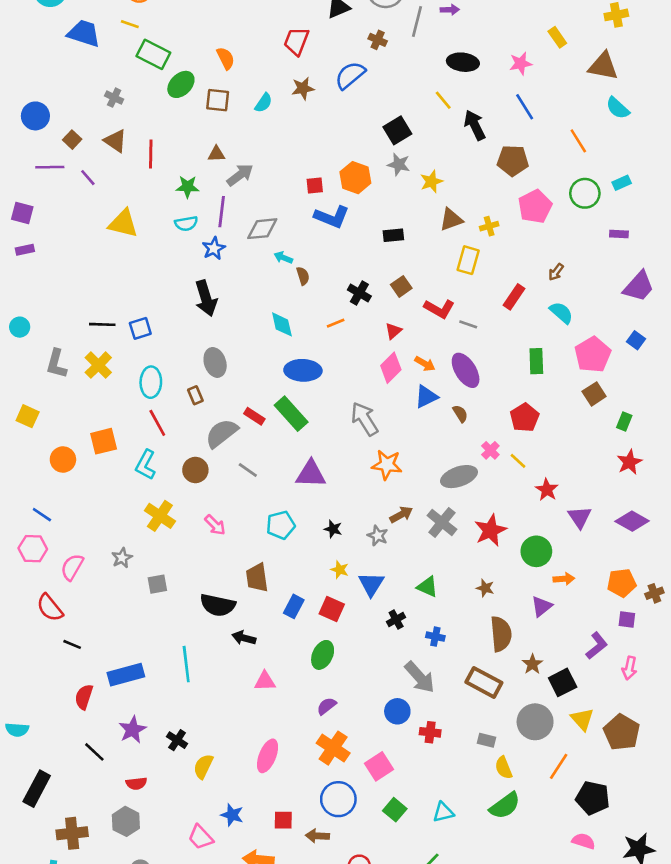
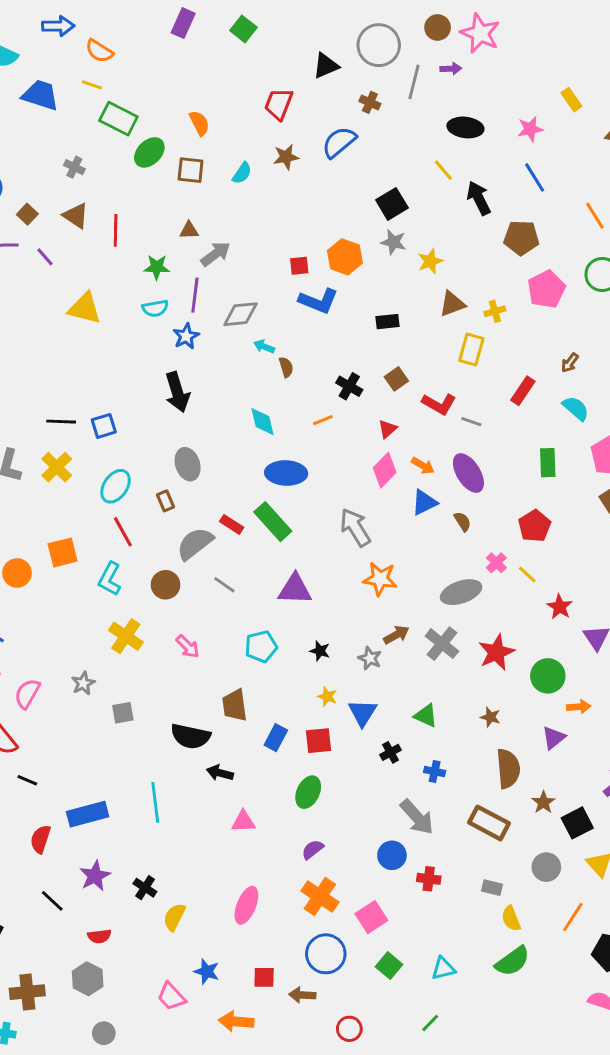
cyan ellipse: (151, 382) -> (116, 486), turned 32
red square: (332, 609) -> (318, 741), turned -30
gray circle: (535, 722) -> (546, 867), size x0.7

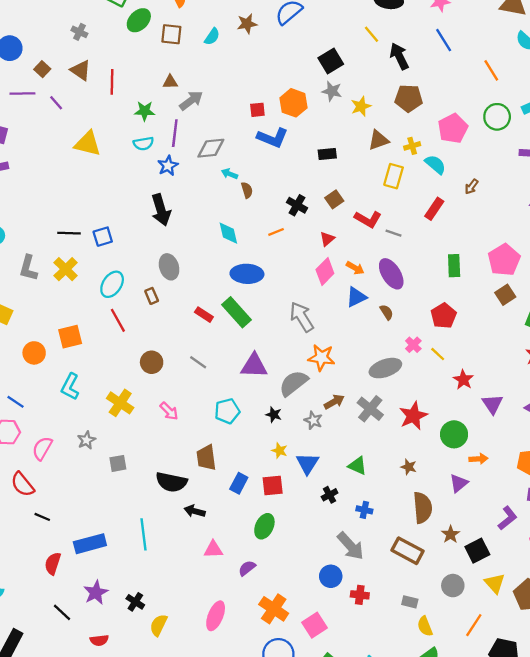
brown pentagon: (521, 238) -> (409, 98), moved
cyan semicircle: (576, 408) -> (435, 164), moved
gray semicircle: (195, 544) -> (293, 383), moved
cyan L-shape: (110, 579) -> (70, 387), moved
purple semicircle: (313, 849) -> (247, 568), moved

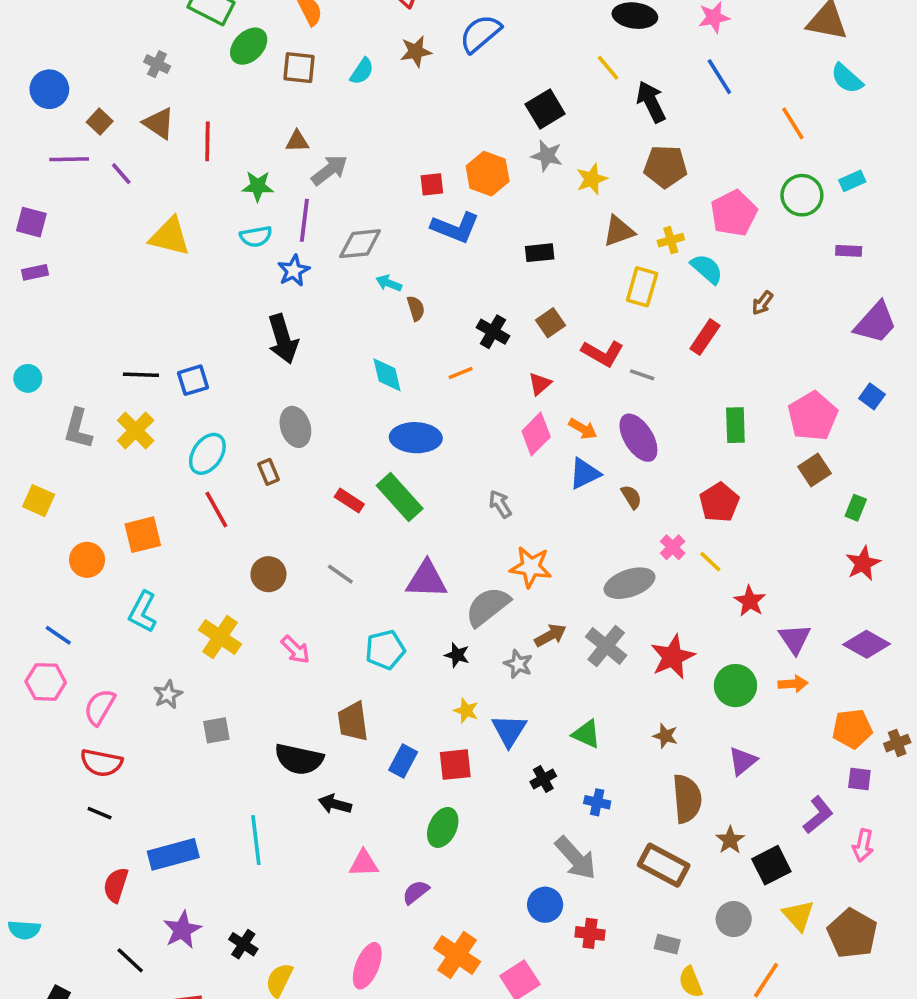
gray arrow: (302, 317) -> (500, 504), size x0.6
orange arrow: (478, 459) -> (793, 684), moved
red semicircle: (22, 484) -> (101, 763), moved, turned -40

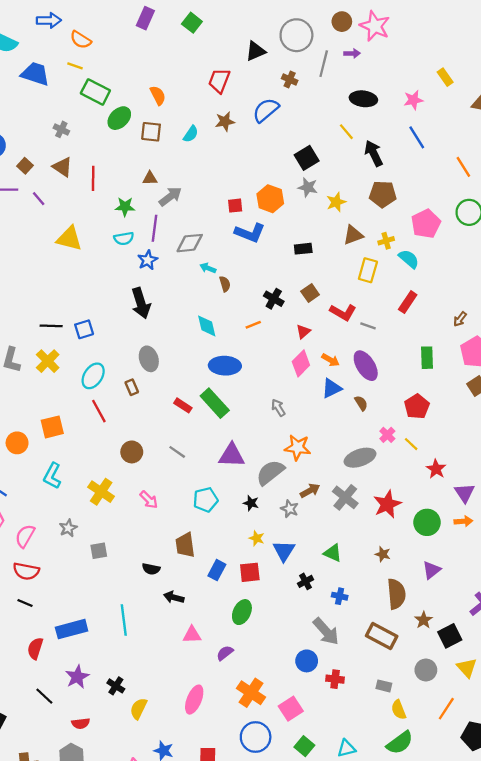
brown arrow: (762, 303) -> (460, 319), moved
black semicircle: (299, 759) -> (151, 569), size x0.6

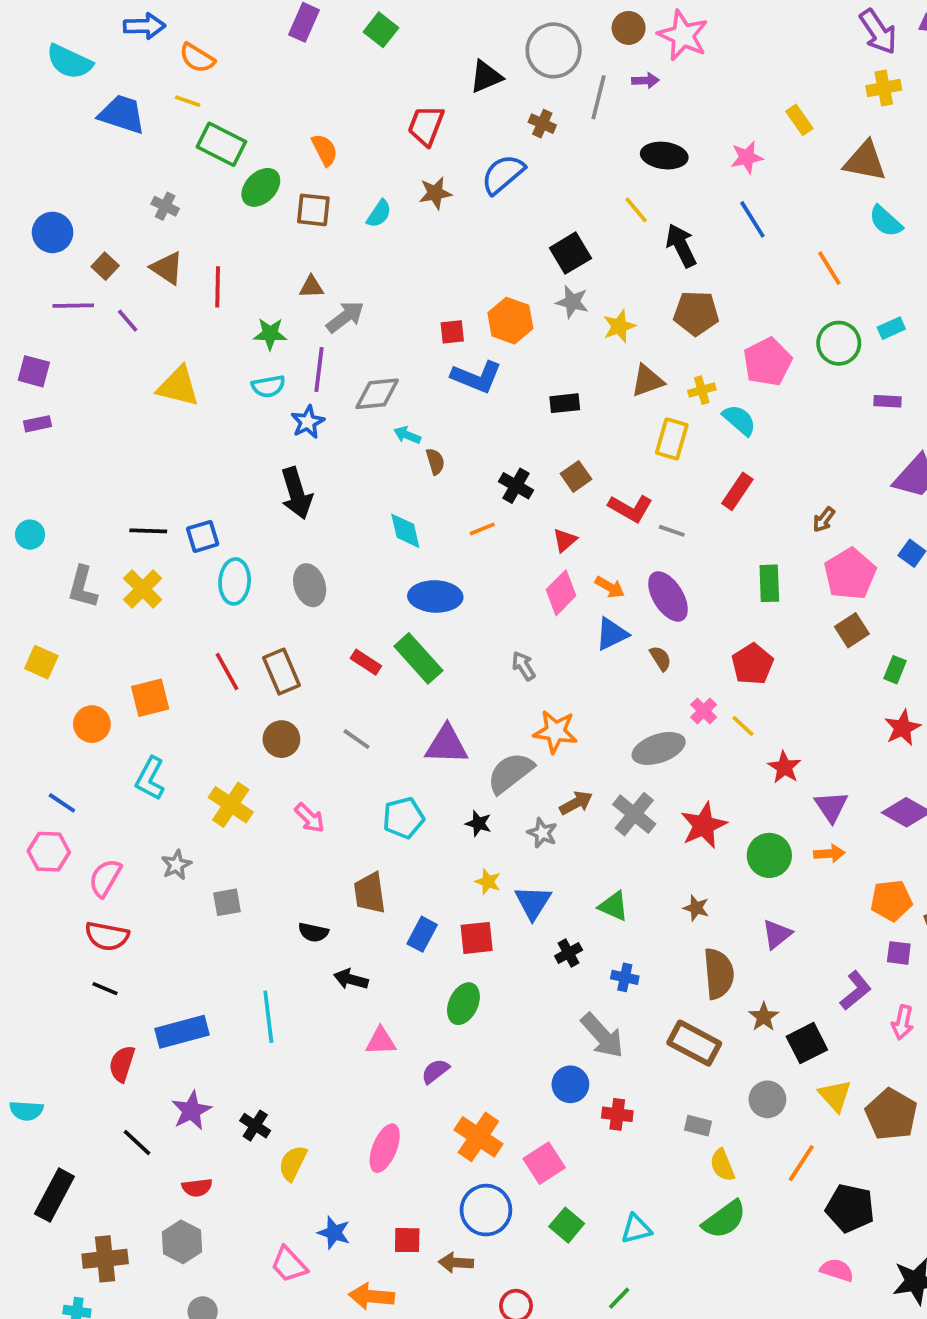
cyan ellipse: (93, 376) -> (235, 581), moved, turned -30
brown rectangle: (132, 387) -> (281, 672), moved, size x1.6

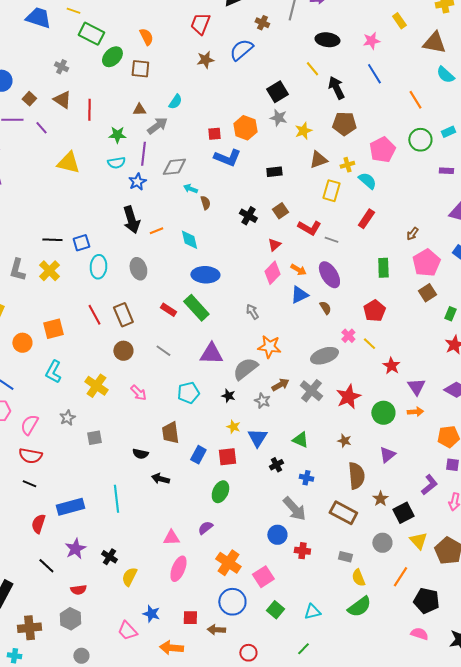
cyan semicircle: (379, 214) -> (175, 102), moved
orange line: (482, 529) -> (156, 231), moved
pink triangle: (381, 1041) -> (171, 538), moved

